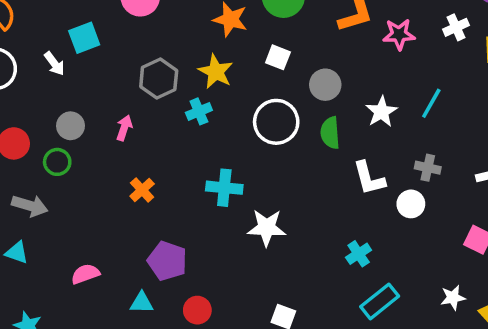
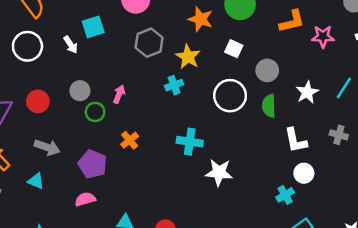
gray hexagon: (159, 79) -> (149, 43), moved
green circle: (57, 162) -> (95, 112), moved
white circle: (411, 204) -> (304, 173), moved
purple pentagon: (167, 261) -> (92, 164), moved

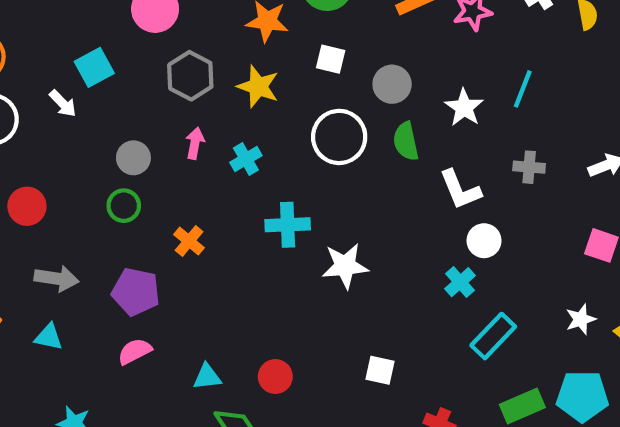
cyan cross: (174, 85) -> (246, 159), moved
gray circle: (80, 91) -> (133, 158), moved
pink arrow: (119, 94) -> (195, 143), moved

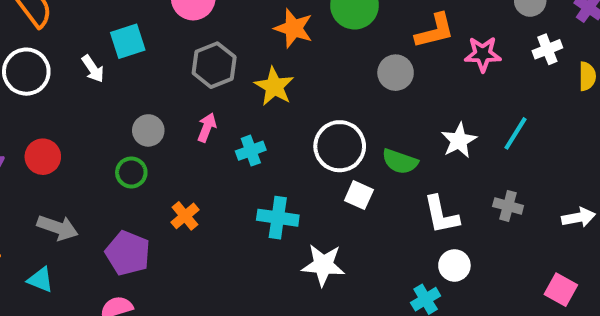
white square: (331, 59) -> (359, 195), moved
gray circle: (392, 84) -> (396, 73), moved
green semicircle: (406, 141) -> (400, 161), turned -69

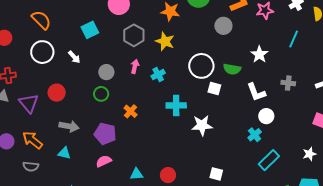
white arrow: (93, 69) -> (74, 57), moved
cyan line: (515, 133) -> (294, 39), moved

